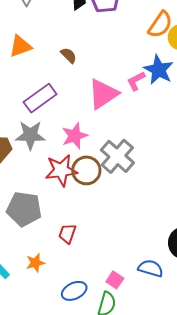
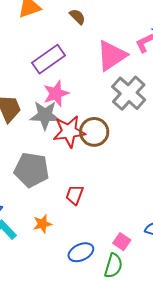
gray star: (30, 135) -> (45, 115), moved
pink star: (75, 136) -> (56, 93), moved
gray cross: (117, 156) -> (129, 93), moved

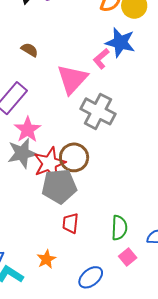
gray pentagon: (32, 170) -> (59, 186), moved
pink square: (122, 242) -> (128, 257), turned 30
green semicircle: (113, 266) -> (119, 228), moved

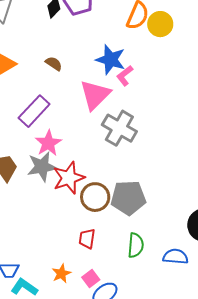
blue star: (120, 42) -> (111, 60), moved
brown circle: (74, 157) -> (95, 197), moved
gray pentagon: (59, 186) -> (128, 198), moved
pink square: (128, 257) -> (91, 279), moved

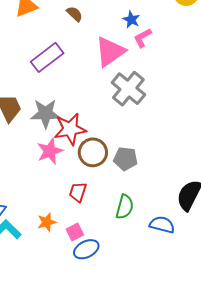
blue star: (111, 60) -> (131, 20), size x0.6
pink star: (48, 143) -> (50, 151), moved
gray pentagon: (128, 198) -> (125, 159), size x0.7

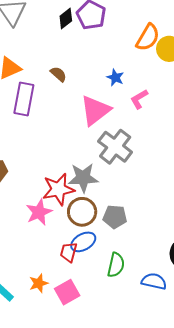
pink L-shape: (143, 38) -> (139, 99), moved
purple rectangle: (47, 57) -> (24, 99), moved, turned -40
gray star: (46, 114) -> (83, 178), moved
pink square: (75, 232) -> (67, 292), size x1.4
blue ellipse: (86, 249) -> (83, 242), moved

